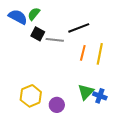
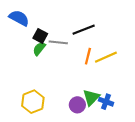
green semicircle: (34, 14) -> (39, 49), moved
yellow line: (100, 54) -> (106, 57), turned 55
purple circle: (57, 105) -> (77, 105), moved

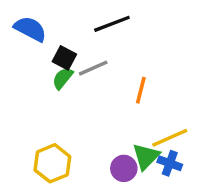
black line: (84, 30) -> (112, 24), moved
gray line: (58, 42) -> (93, 68), turned -30
yellow line: (106, 57) -> (170, 138), moved

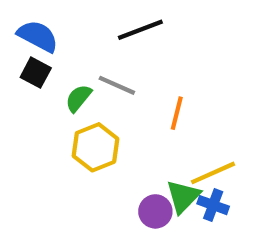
black square: (64, 58) -> (36, 73), moved
gray line: (93, 68) -> (117, 85), turned 48
yellow hexagon: (52, 163) -> (96, 147), moved

